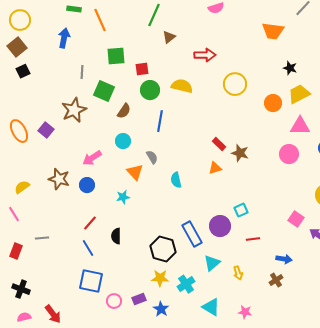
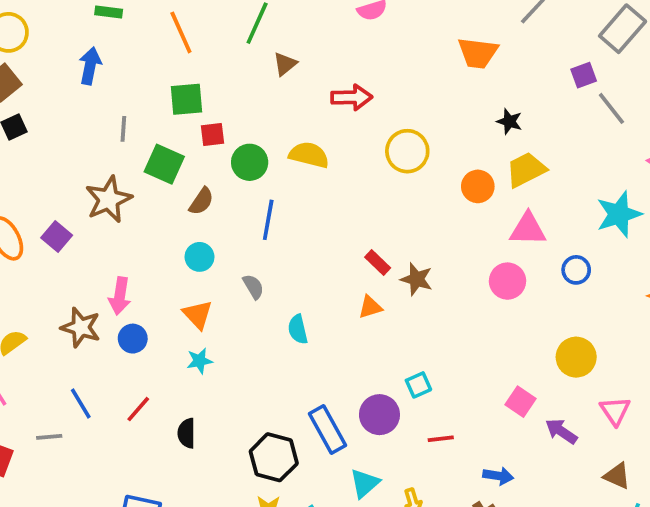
orange line: (100, 20) -> (181, 32), moved
red square: (142, 69) -> (212, 134), moved
pink arrow: (92, 158) -> (120, 296), moved, turned -48
orange triangle: (135, 172) -> (198, 314), moved
blue line: (88, 248) -> (81, 403), moved

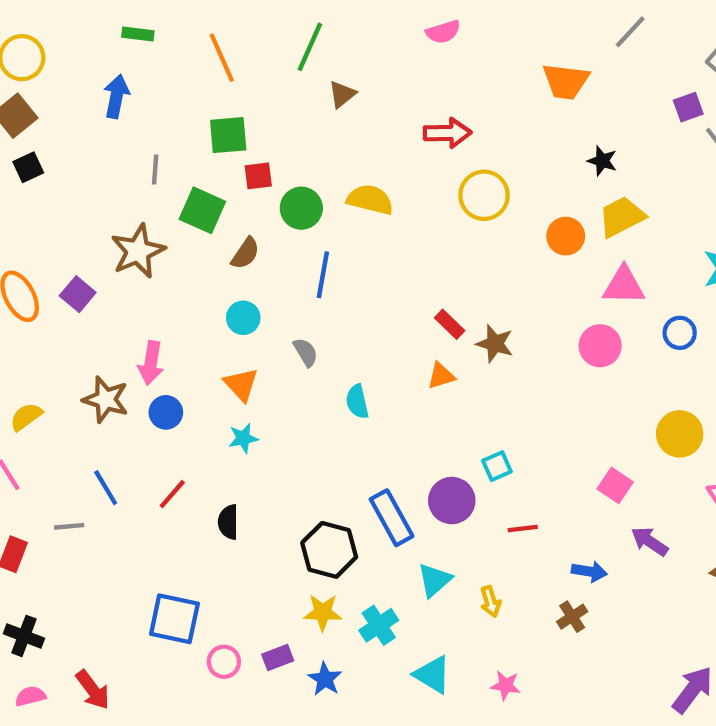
red arrow: (352, 97) -> (447, 133), moved
purple arrow: (561, 431) -> (650, 541), moved

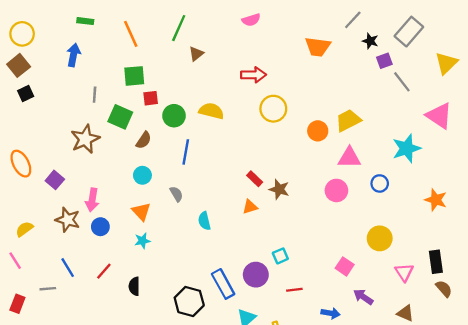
black star: (602, 161) -> (370, 41), moved
purple square: (78, 294) -> (55, 180), moved

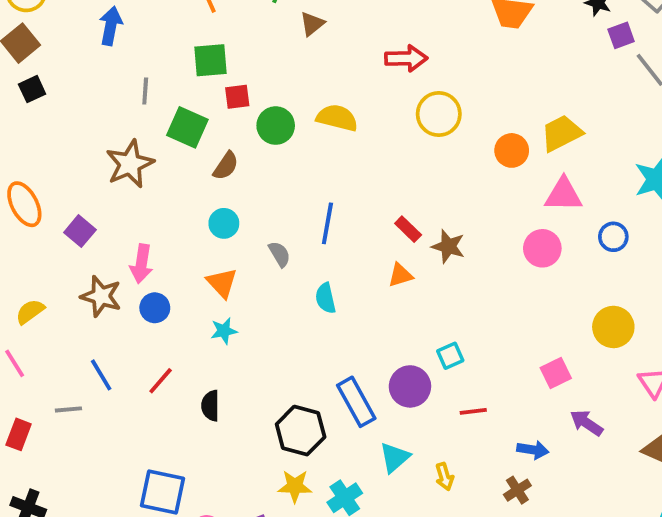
blue line: (186, 152) -> (327, 223), moved
pink square: (345, 266) -> (556, 373), turned 30

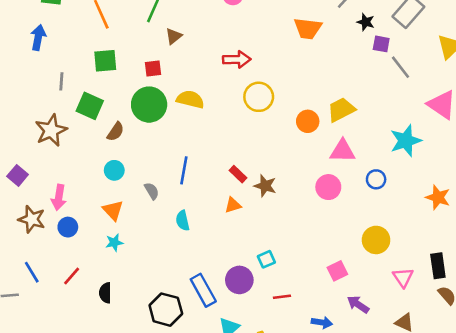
purple square: (621, 35) -> (381, 44), turned 30
red square: (237, 97) -> (153, 68), moved
green circle: (276, 126) -> (149, 105), size x1.4

